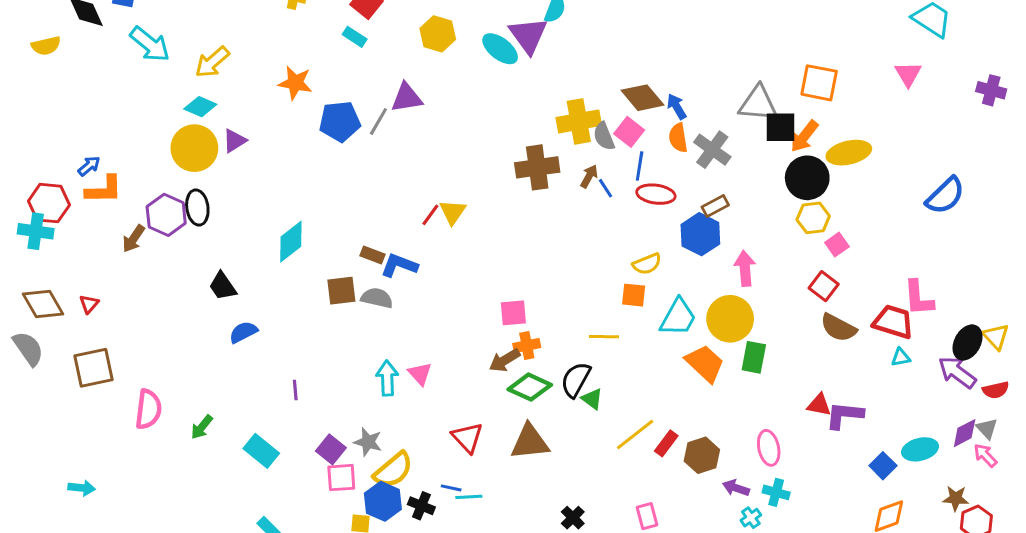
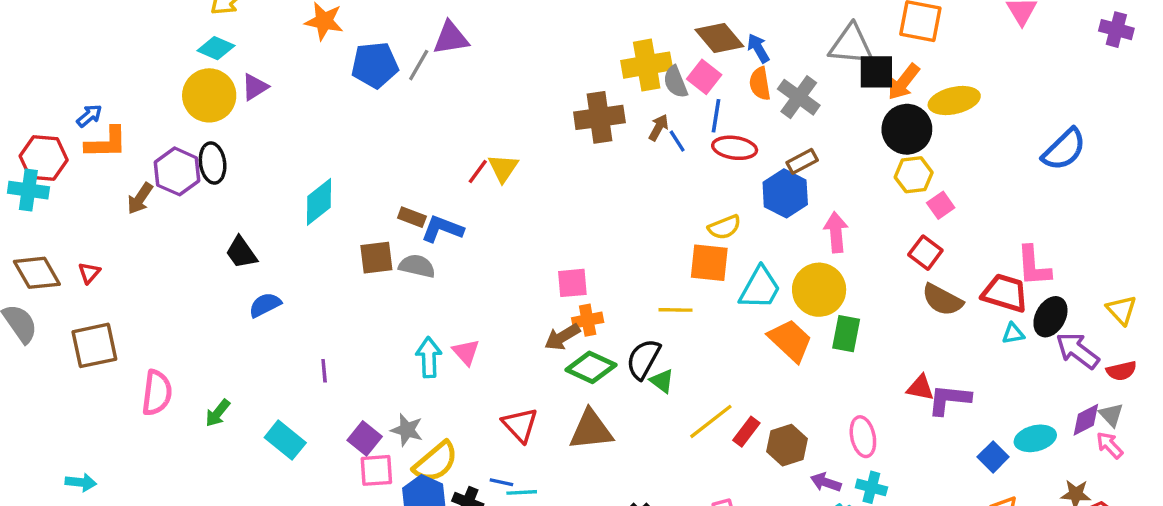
orange square: (634, 295) -> (709, 263), size x1.4
black ellipse: (968, 343) -> (1050, 317), moved

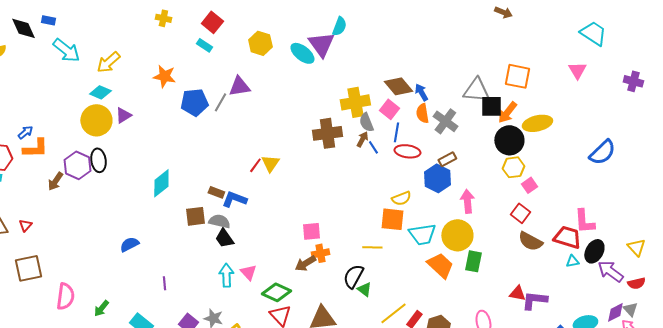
gray semicircle: (675, 82) -> (366, 122), moved
black trapezoid: (241, 253) -> (224, 238), moved
cyan trapezoid: (760, 288) -> (422, 234), turned 52
green diamond: (591, 367) -> (276, 292), moved

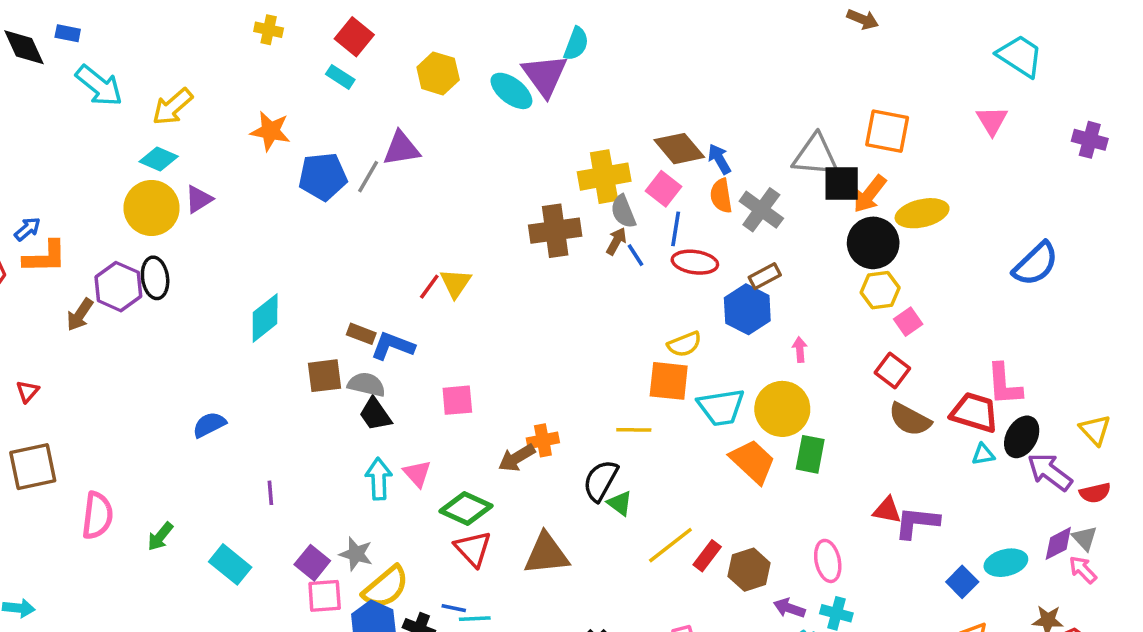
pink arrow: (467, 201) -> (800, 350), size x0.6
pink square: (311, 231) -> (457, 400), moved

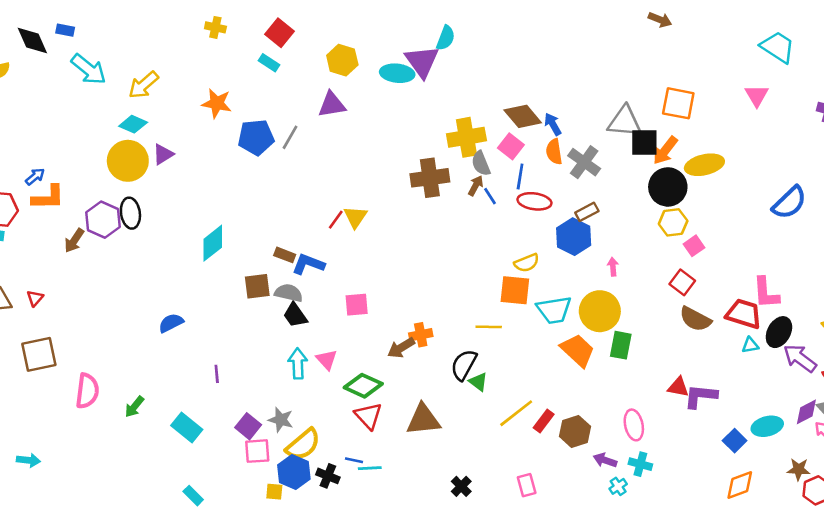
cyan ellipse: (511, 91) -> (397, 73), turned -32
purple triangle: (401, 149) -> (332, 105), moved

